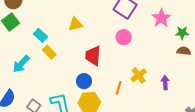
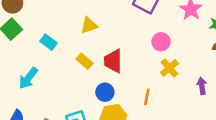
pink circle: (124, 37) -> (161, 42), moved
yellow rectangle: (49, 52) -> (84, 61), moved
yellow cross: (139, 75) -> (169, 68), moved

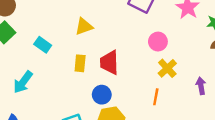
yellow rectangle: (84, 61) -> (80, 63), turned 56
orange line: (147, 97) -> (156, 97), moved

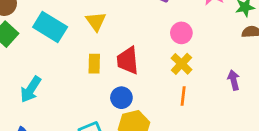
yellow triangle: (84, 26) -> (96, 21), turned -42
cyan rectangle: (43, 45) -> (50, 27), moved, size x1.6
yellow cross: (167, 68) -> (182, 64), moved

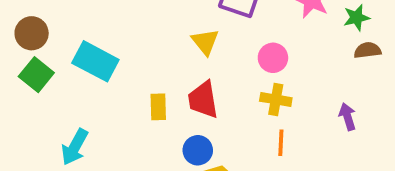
yellow triangle: (96, 21) -> (205, 42), moved
yellow cross: (182, 64) -> (276, 99), turned -30

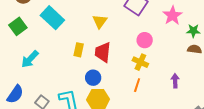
yellow triangle: (205, 42) -> (100, 21), moved
green square: (36, 75) -> (18, 26), moved

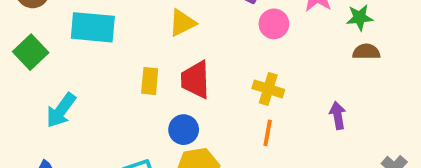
cyan rectangle: (52, 18) -> (93, 27), turned -30
yellow triangle: (100, 21) -> (182, 23), turned 35
pink circle: (145, 40) -> (274, 24), moved

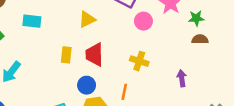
cyan rectangle: (93, 27) -> (32, 21), size x0.7
orange line: (268, 133) -> (124, 92), moved

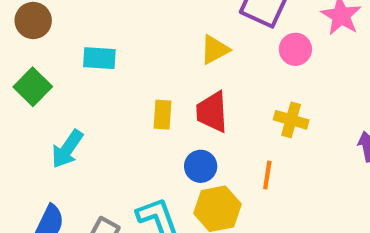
yellow triangle: (87, 19) -> (215, 50), moved

